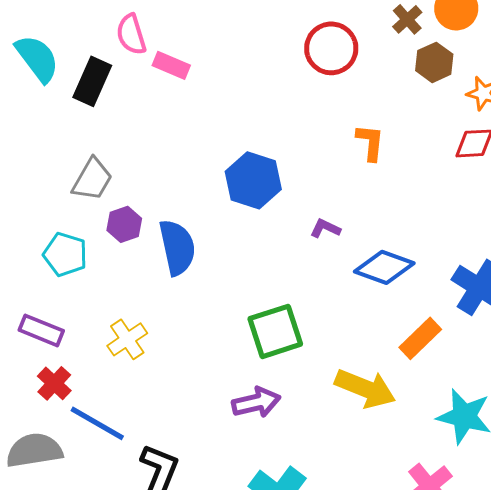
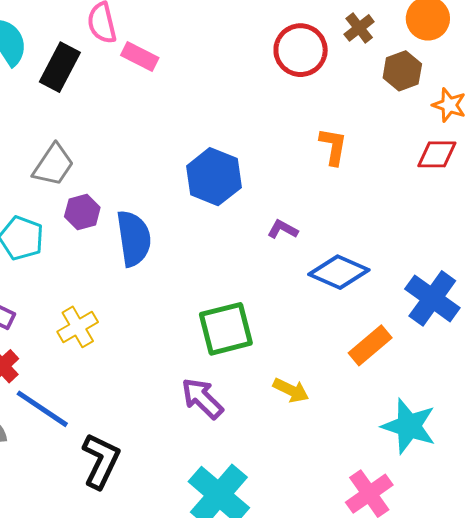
brown cross: (407, 19) -> (359, 28), moved
yellow arrow: (365, 388) -> (291, 390), moved, size x0.6
purple arrow: (256, 402) -> (202, 398), turned -126

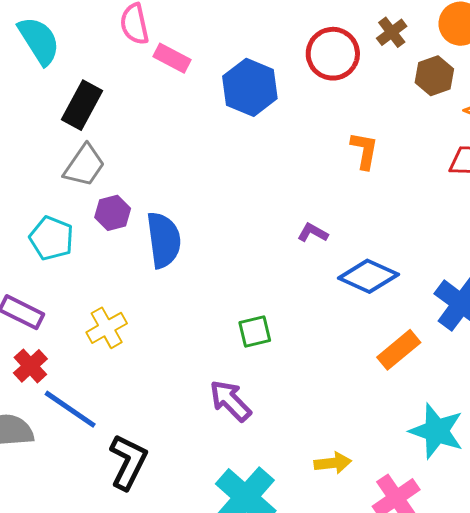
black rectangle: (60, 67) -> (82, 105), moved
blue hexagon: (214, 177) -> (250, 87), moved
green square: (226, 329) -> (255, 331), size x0.6
yellow arrow: (291, 390) -> (333, 463), moved, turned -33

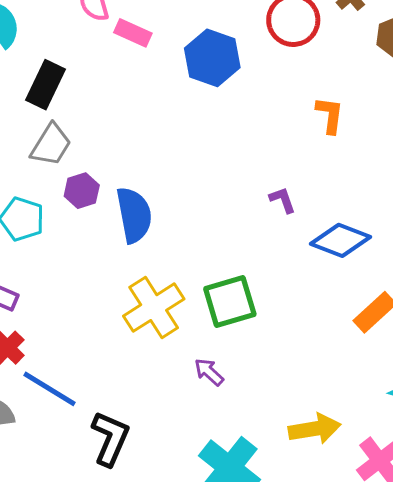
purple L-shape: (313, 233) -> (283, 200), turned 44
yellow cross: (107, 328) -> (154, 308), moved, size x1.5
green square: (255, 331) -> (230, 302), size x1.6
purple arrow: (230, 401) -> (209, 372), size x0.7
yellow arrow: (333, 463) -> (315, 429), size x1.4

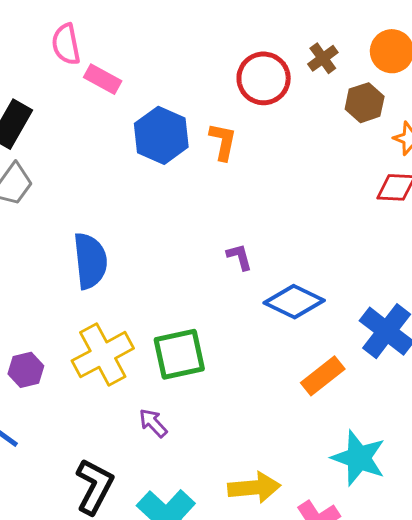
blue hexagon: (212, 58) -> (161, 135), moved
orange L-shape: (330, 115) -> (223, 142), moved
purple hexagon: (82, 191) -> (26, 370), moved
black L-shape: (110, 438) -> (94, 486), moved

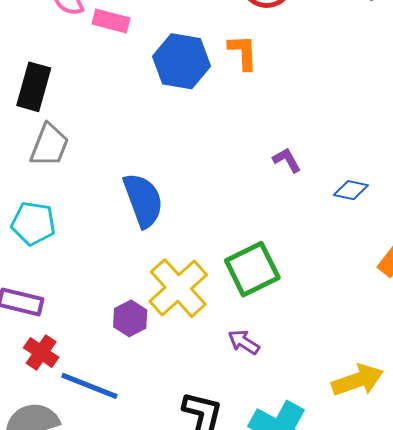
blue diamond: (294, 302) -> (351, 190), size x0.6
purple hexagon: (26, 370) -> (130, 318), moved

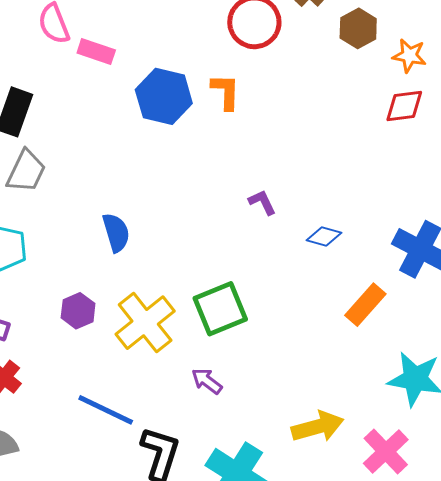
blue semicircle: (143, 200) -> (116, 233), size x0.7
purple hexagon: (130, 318) -> (78, 311), moved
blue line: (89, 386) -> (106, 410), moved

